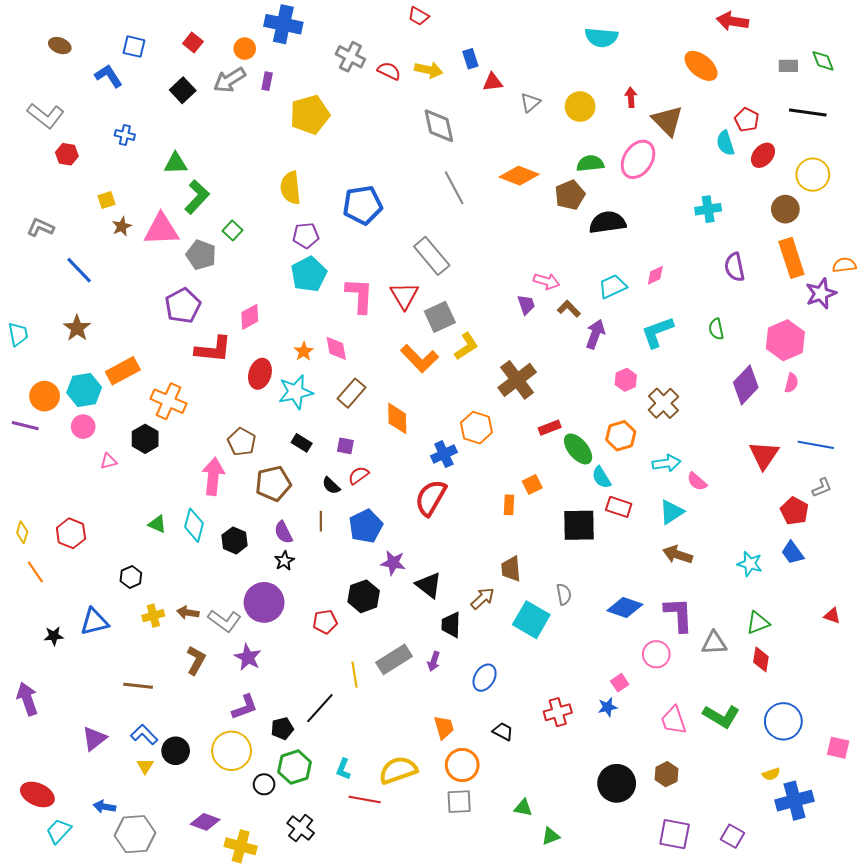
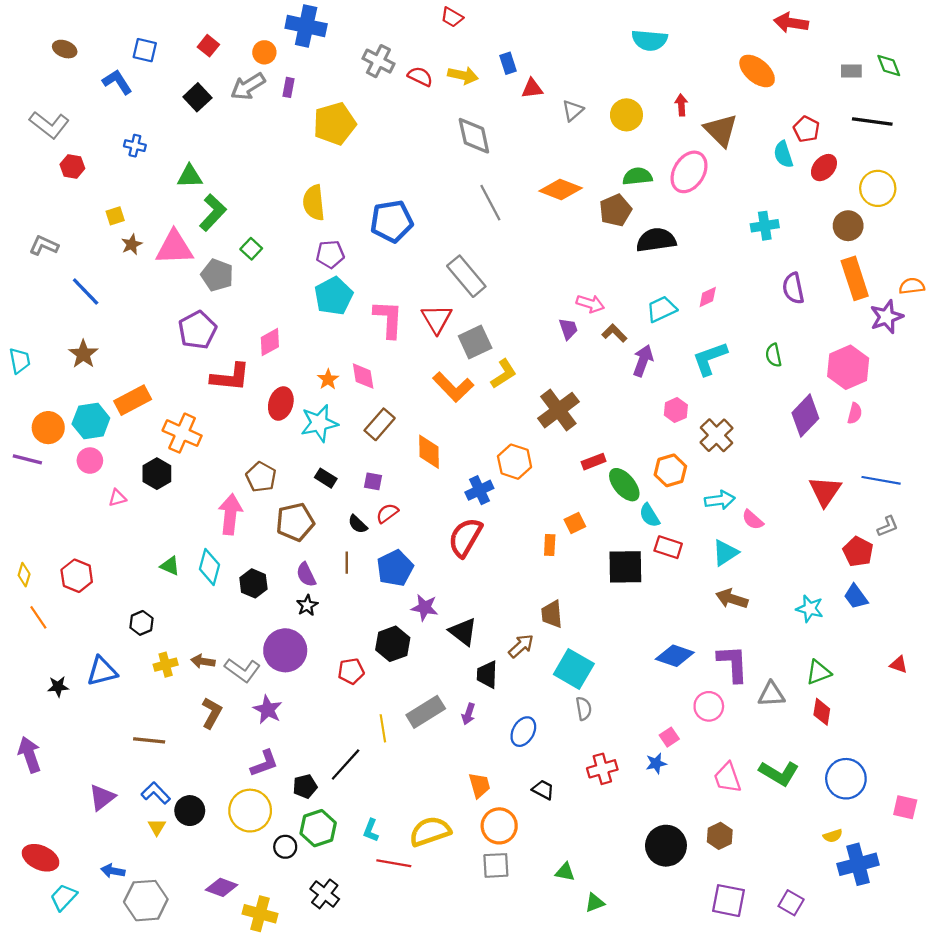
gray semicircle: (564, 594) -> (584, 709), moved

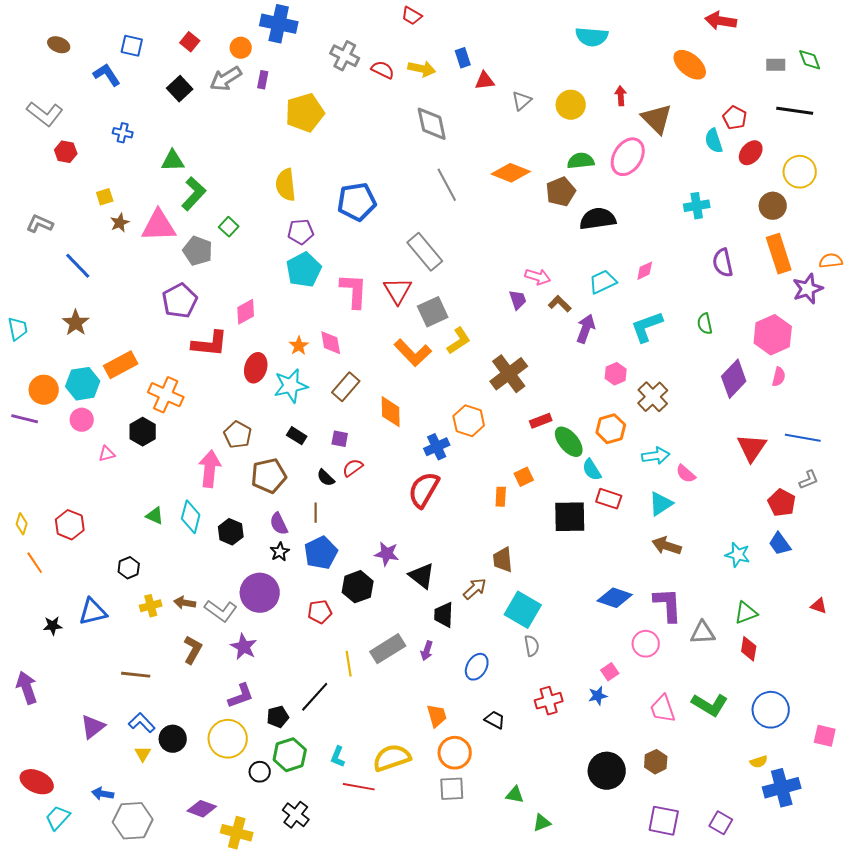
blue pentagon: (395, 568) -> (321, 553), moved

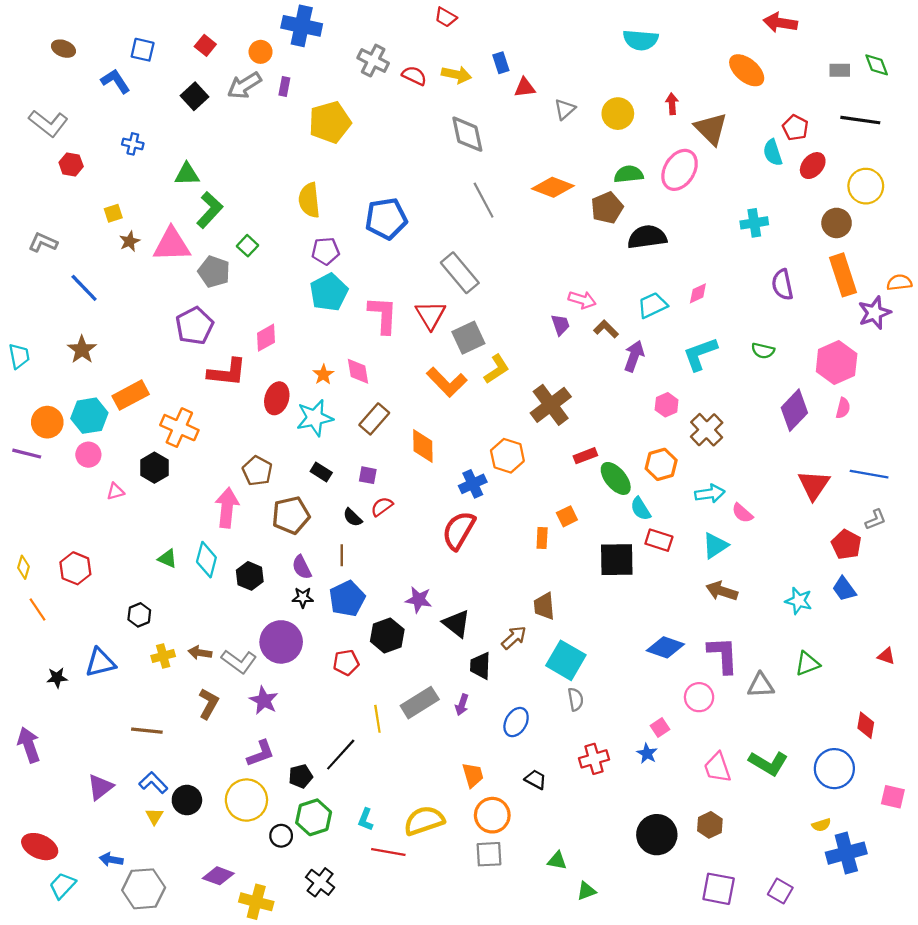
green semicircle: (705, 324) -> (763, 351), turned -65
black star: (280, 552) -> (303, 598), turned 30
red diamond: (749, 649) -> (866, 725), moved
blue star: (598, 696) -> (647, 753), turned -30

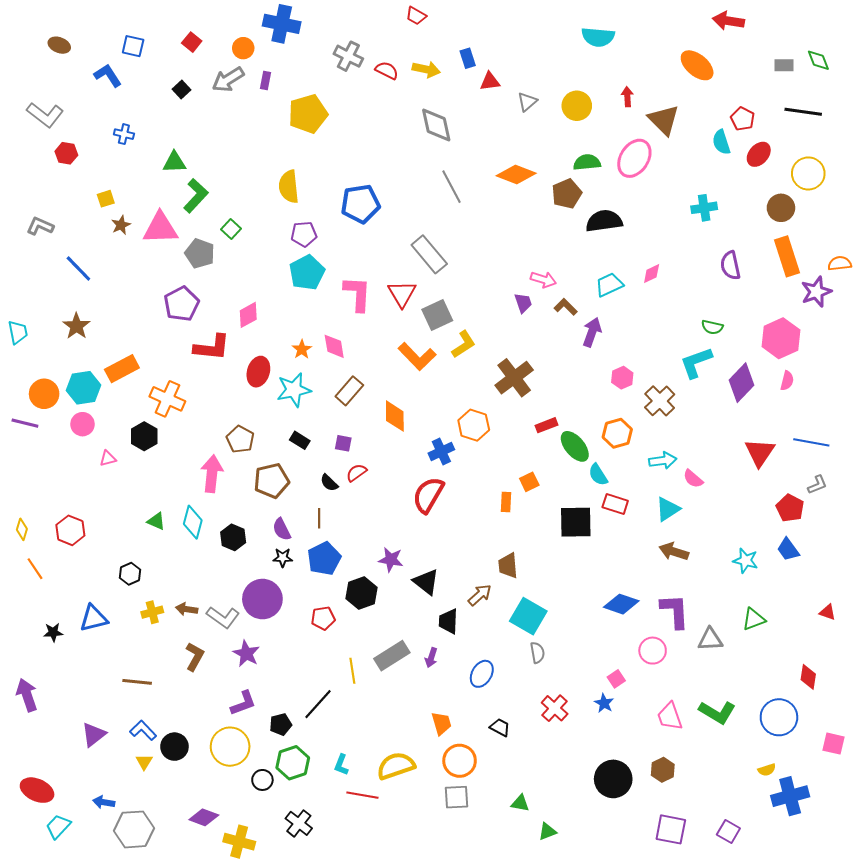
black square: (194, 96) -> (182, 90), size x0.7
cyan L-shape: (700, 354) -> (696, 362), moved
red cross: (594, 759) -> (555, 708), turned -32

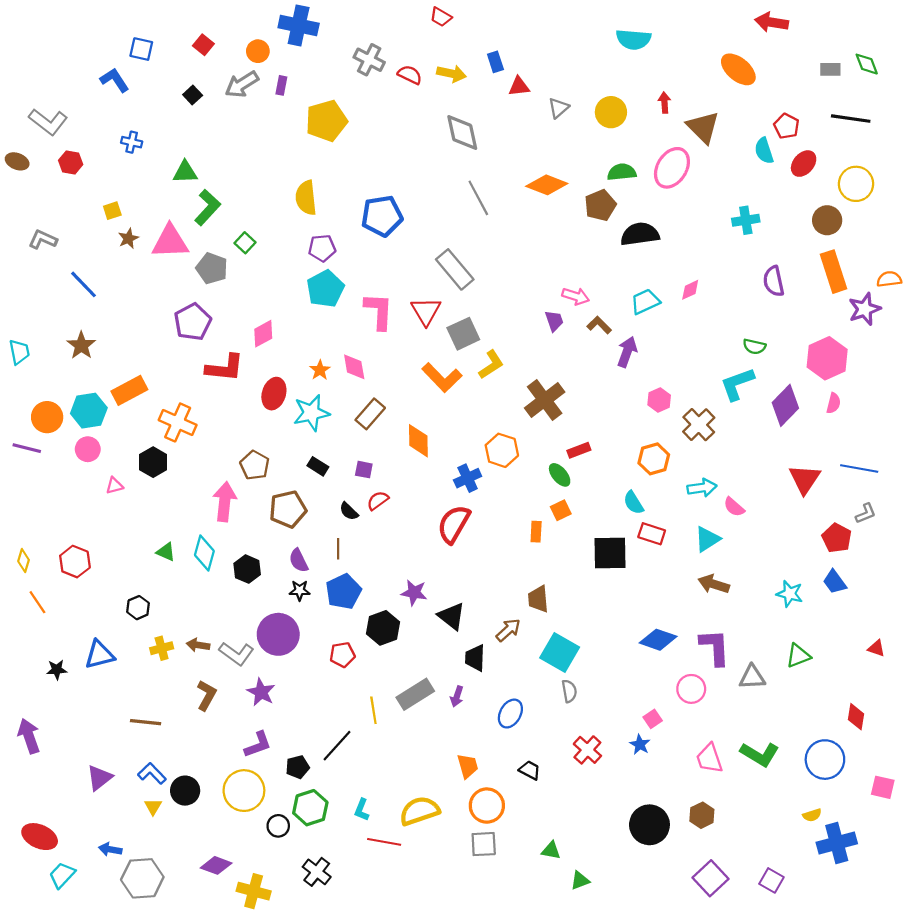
brown ellipse: (59, 45) -> (17, 161), moved
green ellipse: (575, 446) -> (560, 475), moved, size x0.7
purple square: (671, 829) -> (710, 878), turned 36

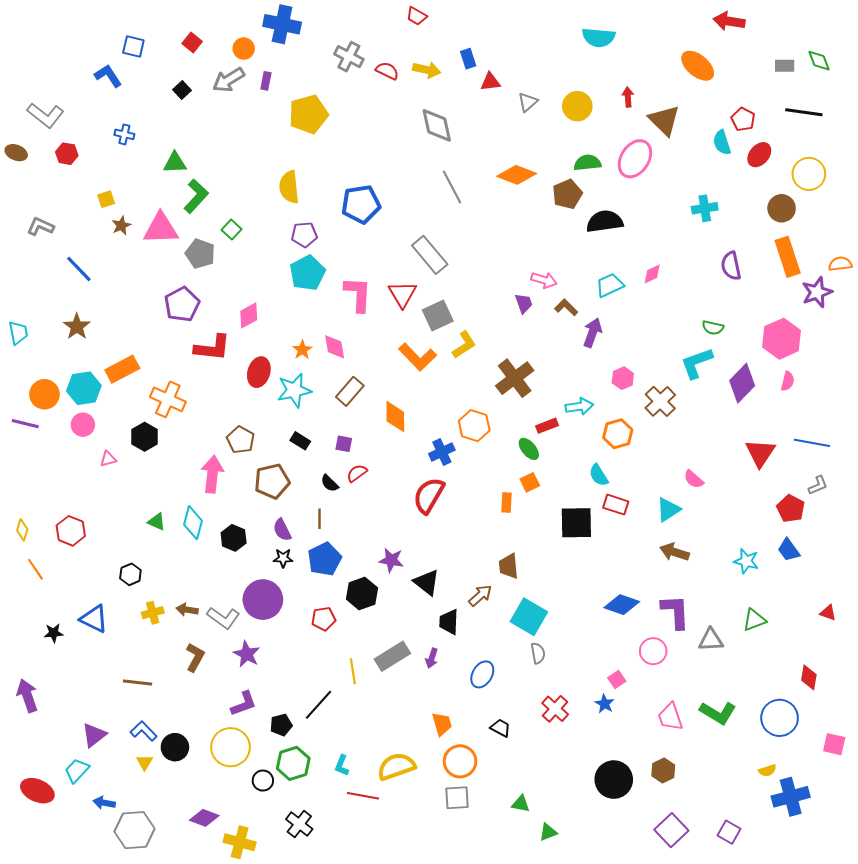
cyan arrow: (702, 488) -> (579, 406), moved
blue triangle: (100, 655) -> (94, 619), turned 40
cyan trapezoid: (62, 875) -> (77, 770), moved

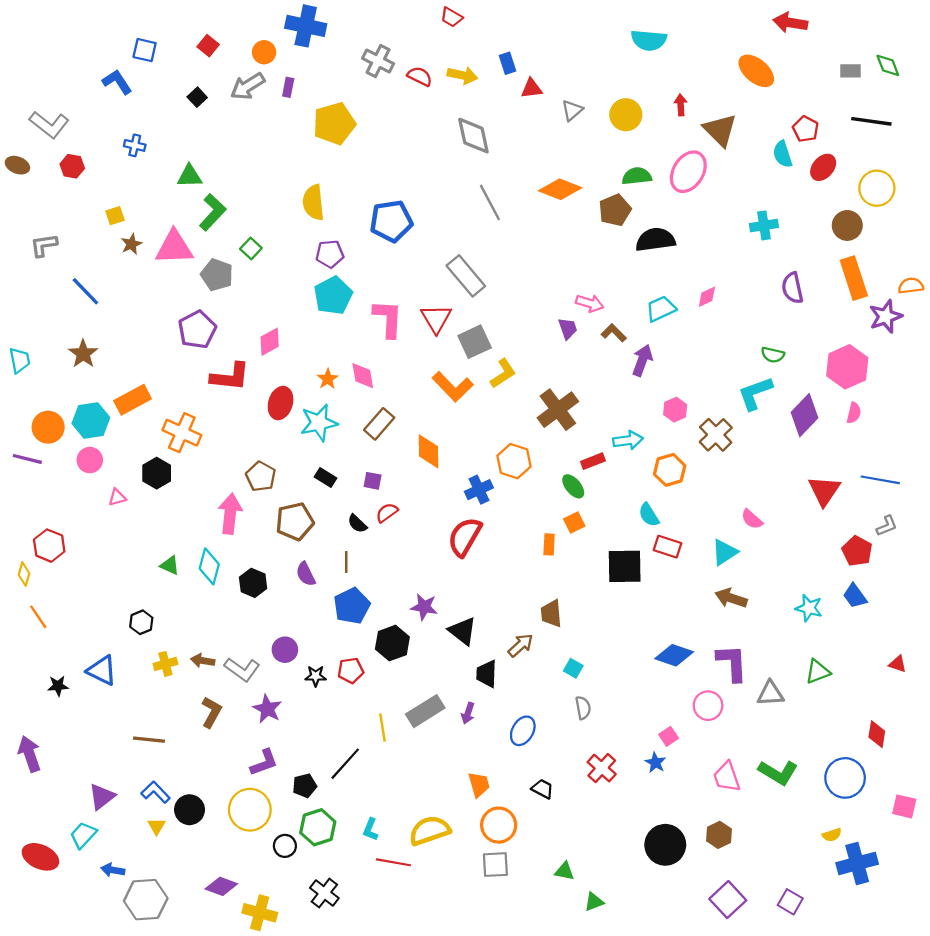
gray L-shape: (40, 226) -> (44, 245), turned -32
red hexagon: (71, 531) -> (49, 546), moved
black star: (283, 558) -> (316, 676), moved
purple circle: (263, 600) -> (285, 650), size x0.6
cyan square: (529, 617) -> (573, 668), size x0.5

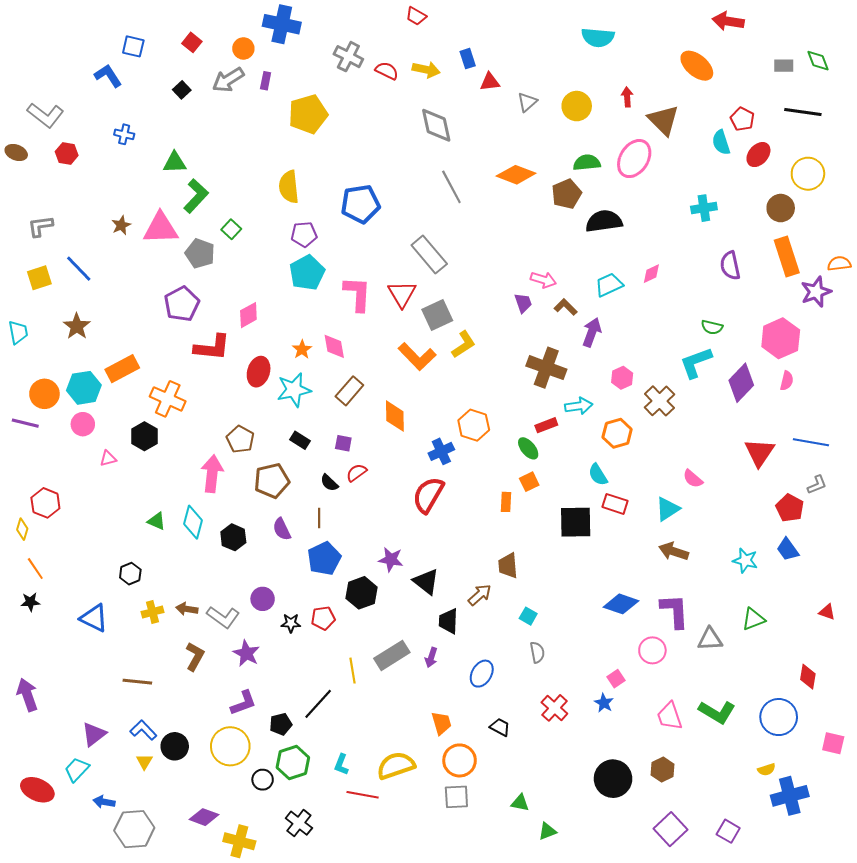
yellow square: (115, 216) -> (39, 278), moved, size x1.4
brown cross: (558, 410) -> (546, 368), moved, turned -33
black star: (58, 686) -> (30, 602), moved

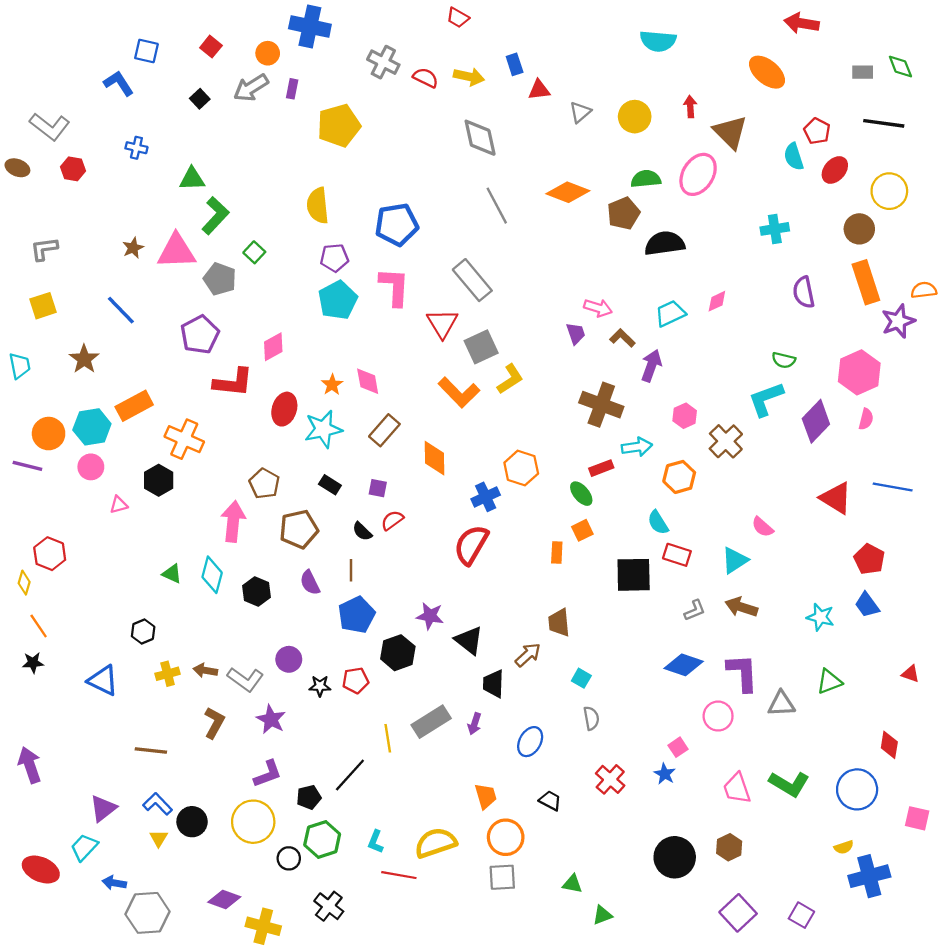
blue line: (79, 269) -> (121, 310), moved
pink L-shape: (358, 294) -> (394, 287), moved
red triangle: (759, 452) -> (836, 498), turned -32
gray L-shape: (817, 485) -> (695, 610), moved

